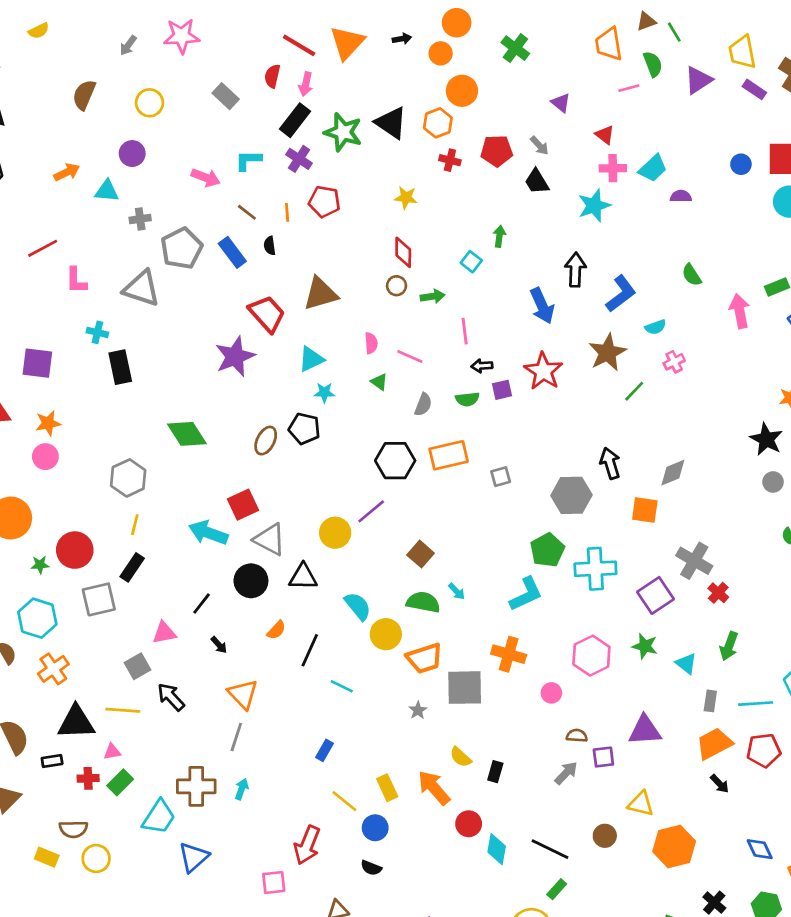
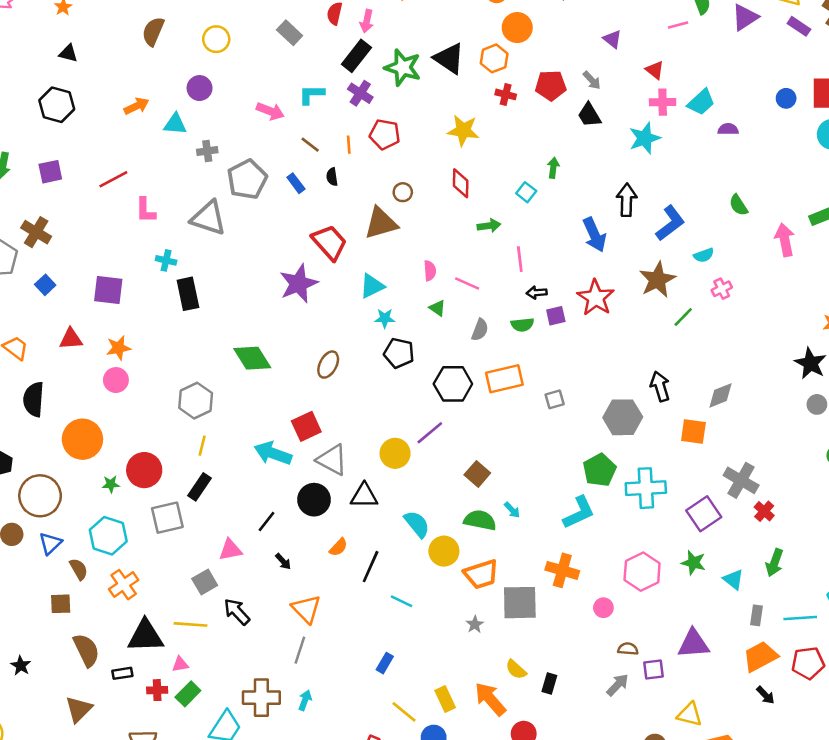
yellow star: (406, 198) -> (463, 130), size x1.4
blue rectangle: (232, 252) -> (296, 183), size x0.7
brown circle: (397, 286) -> (403, 192), moved
black pentagon: (304, 429) -> (399, 353), moved

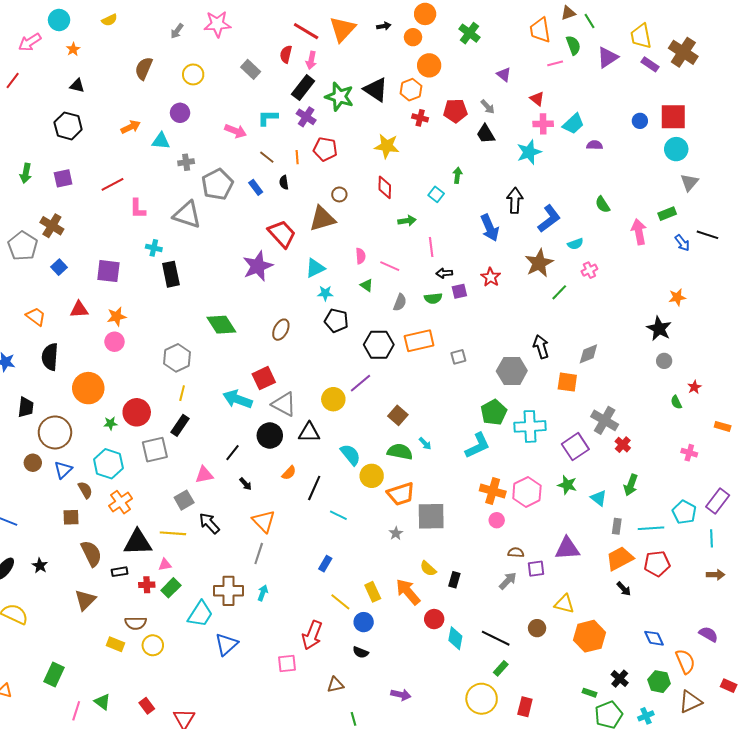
red star: (596, 298) -> (491, 277), size x0.7
orange cross: (562, 570) -> (493, 491), moved

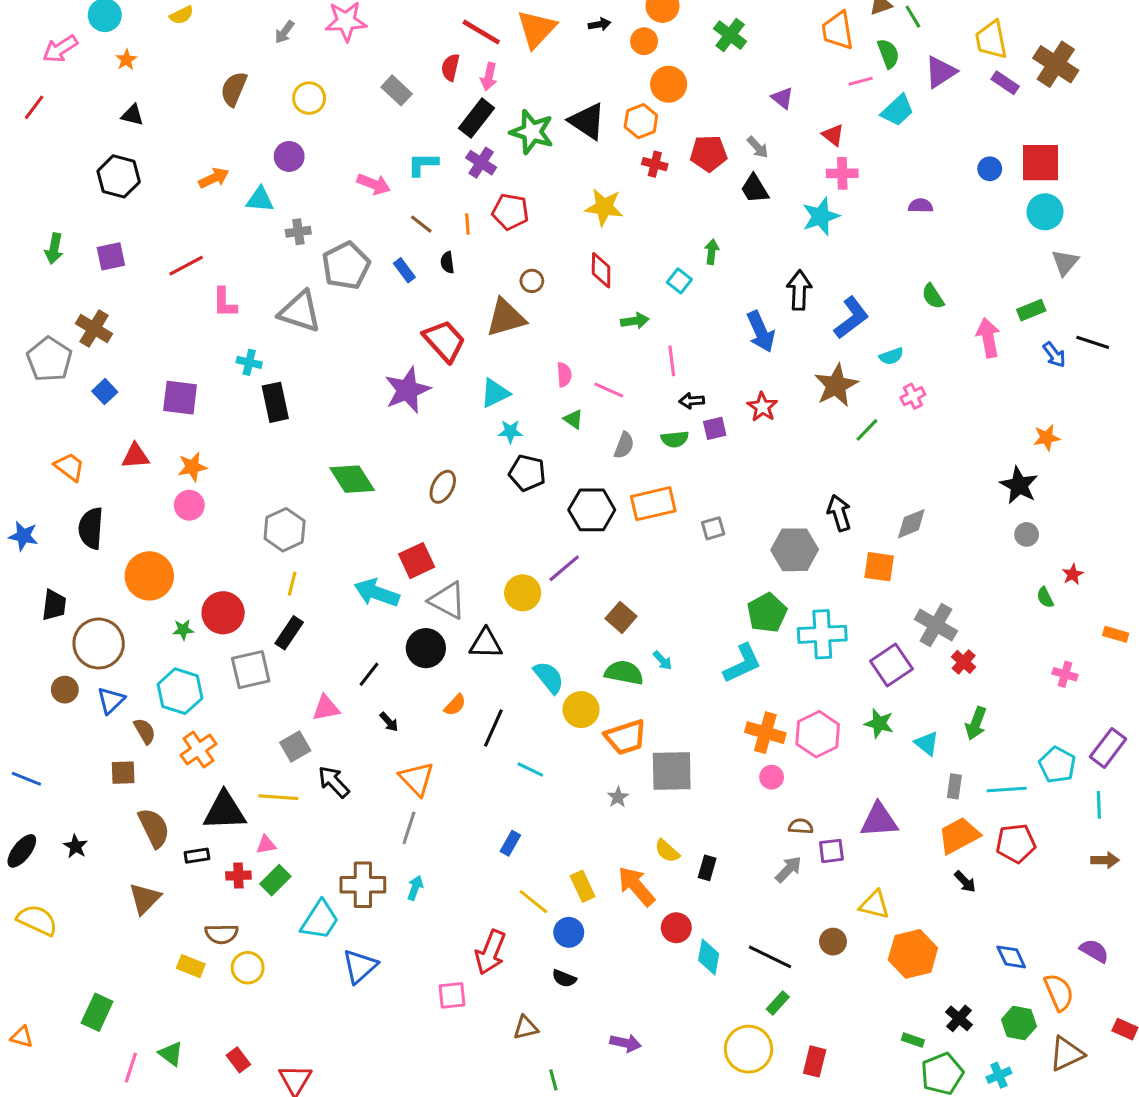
cyan trapezoid: (573, 124) -> (898, 110), moved

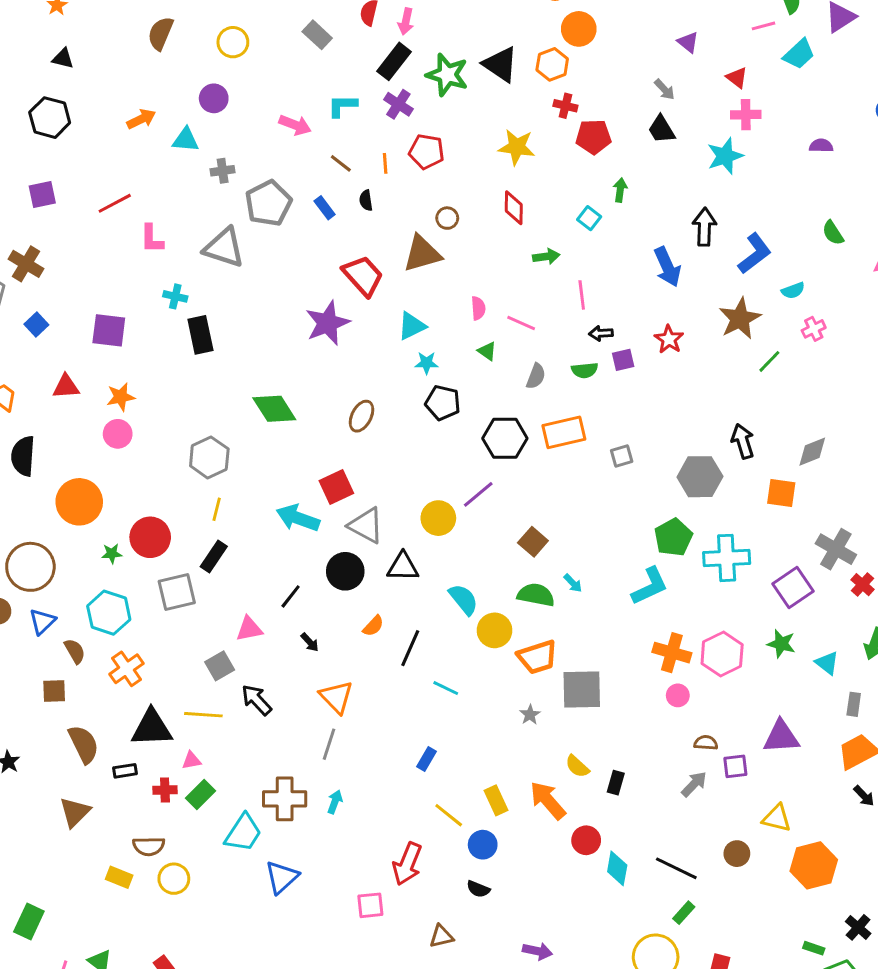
red pentagon: (709, 153) -> (594, 137), moved

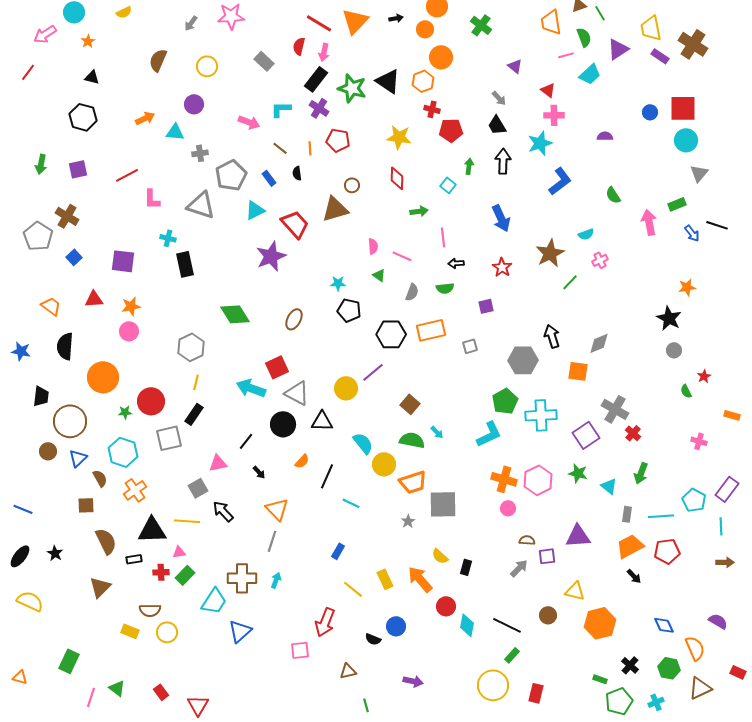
black arrow: (704, 227) -> (503, 161), moved
blue L-shape: (755, 254) -> (560, 181), moved
cyan triangle: (412, 326) -> (255, 210), moved
purple square: (623, 360) -> (486, 306), moved
blue circle: (483, 845) -> (396, 626), moved

